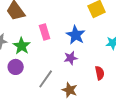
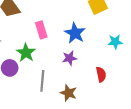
green star: (22, 46) -> (26, 53), moved
gray line: (46, 79) -> (42, 81), turned -30

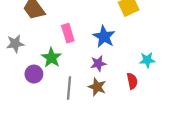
cyan star: (115, 42) -> (147, 60), moved
brown star: (68, 93) -> (97, 87), moved

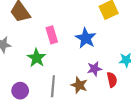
purple star: (98, 63) -> (94, 69), moved
purple circle: (34, 74) -> (20, 91), moved

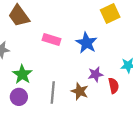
pink rectangle: (52, 35) -> (52, 39), turned -56
green star: (37, 58) -> (22, 74), moved

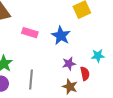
brown star: (80, 91) -> (70, 87), moved

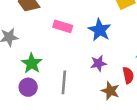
purple star: (69, 64) -> (98, 63), moved

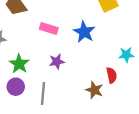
purple star: (98, 63) -> (57, 62), moved
gray line: (64, 82) -> (43, 94), moved

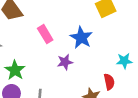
pink rectangle: (49, 28) -> (45, 34), turned 42
purple star: (57, 62) -> (65, 62), moved

